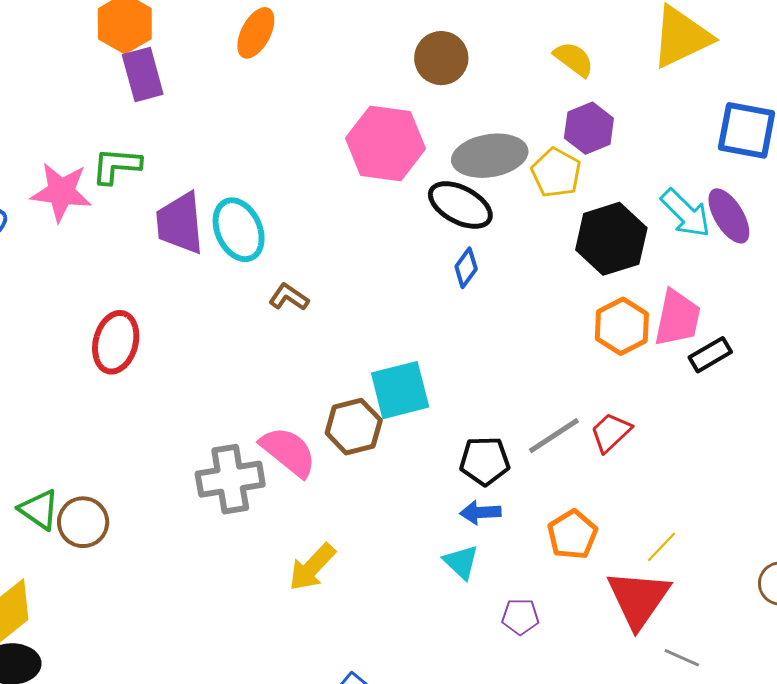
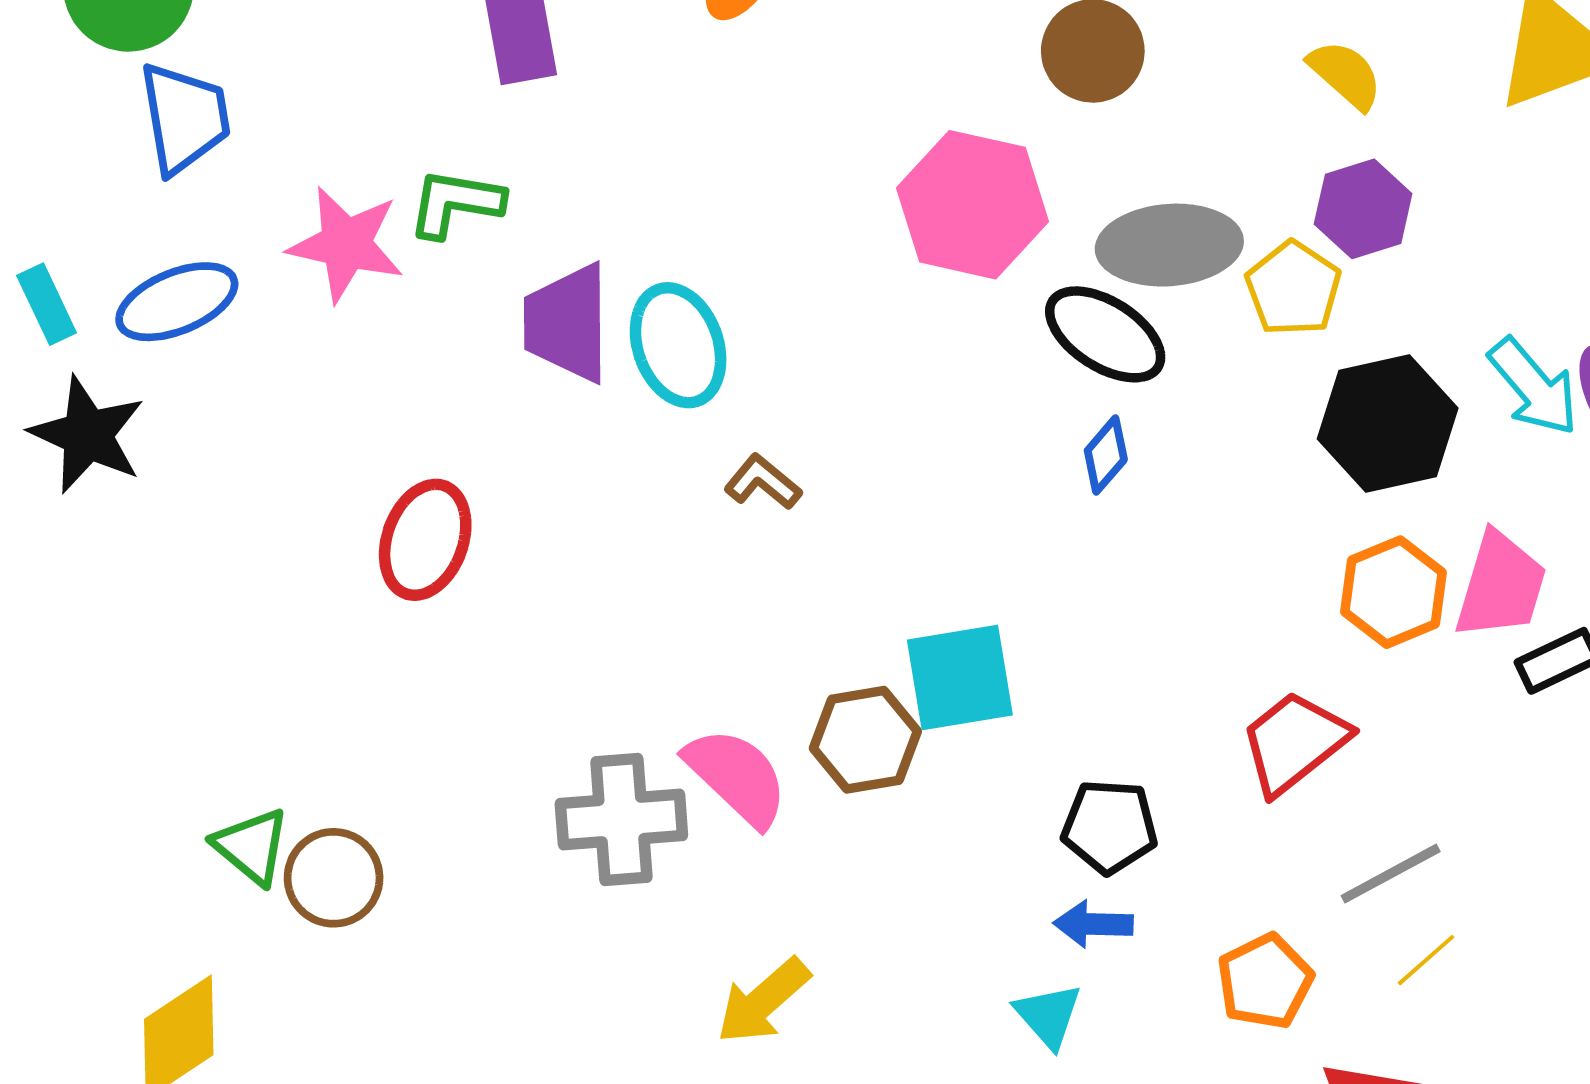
red trapezoid: (611, 432) -> (1294, 742), moved, size x1.4
gray line: (554, 436) -> (1391, 874), moved
yellow line: (662, 547) -> (1426, 960), moved

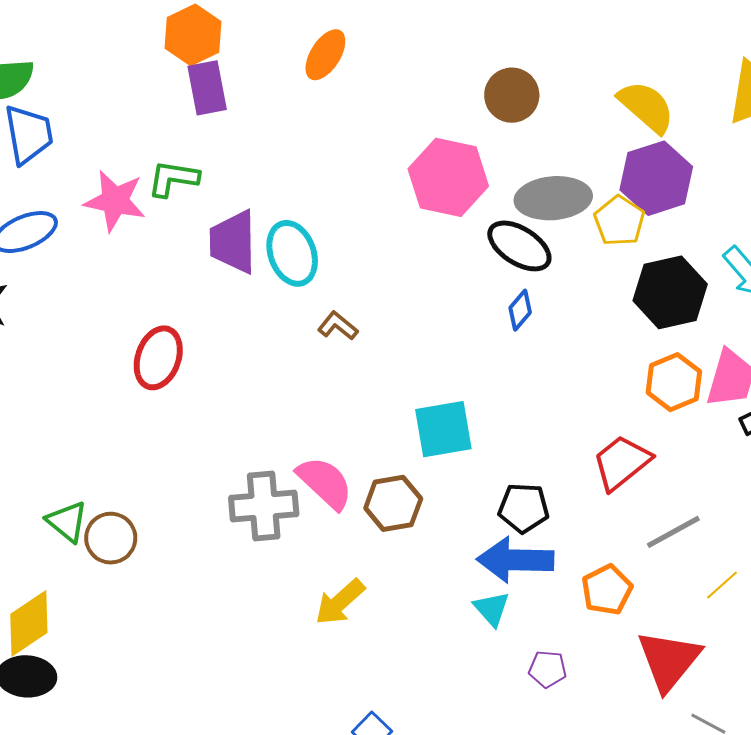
yellow semicircle: (1345, 75) -> (646, 107), size x1.4
purple hexagon: (1363, 209) -> (656, 178), size x1.4
brown hexagon: (865, 740) -> (393, 503), moved
blue arrow: (1093, 924) -> (515, 560), size x1.8
yellow line: (1426, 960) -> (722, 585), moved

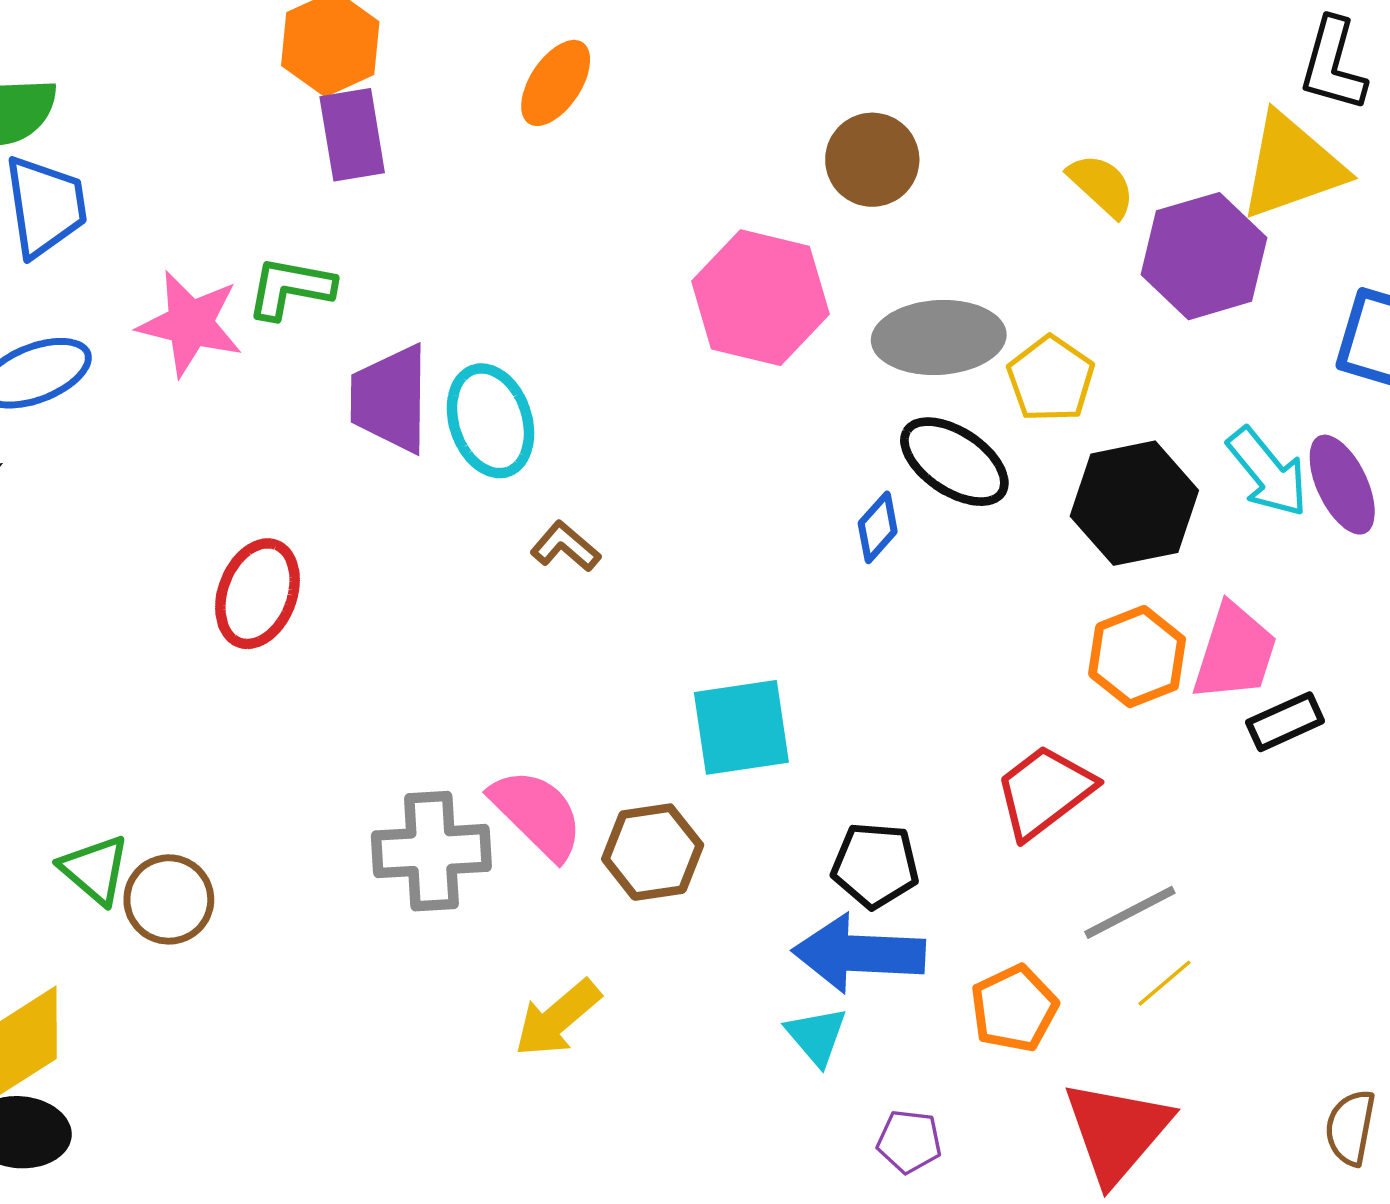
yellow semicircle: (646, 107) -> (1101, 185), size x0.7
purple hexagon: (656, 178) -> (1204, 256), moved
black ellipse: (519, 246) -> (954, 462), moved
yellow line: (722, 585) -> (1165, 983), moved

